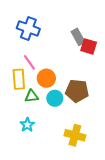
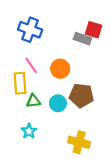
gray rectangle: (78, 37) -> (82, 39), turned -42
red square: (89, 46) -> (94, 30), moved
orange circle: (46, 78) -> (60, 69), moved

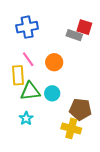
blue cross: (30, 30) -> (27, 27), turned -30
brown pentagon: (81, 95) -> (80, 109), moved
green triangle: (33, 101) -> (30, 91), size x1.5

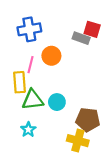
pink line: (28, 59) -> (30, 65), turned 49
orange circle: (54, 62) -> (51, 56), moved

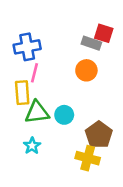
blue cross: (29, 29) -> (27, 47), moved
orange circle: (51, 56) -> (86, 70), moved
brown pentagon: (88, 120) -> (99, 135), turned 30

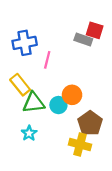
orange circle: (86, 70) -> (72, 95), moved
pink line: (35, 73) -> (47, 60), moved
yellow rectangle: (22, 93) -> (20, 85), turned -35

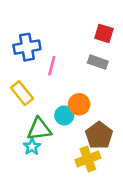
gray rectangle: (83, 39) -> (98, 62), moved
green triangle: (34, 103) -> (39, 129), moved
yellow cross: (80, 145) -> (88, 159), turned -35

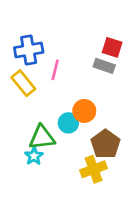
red square: (104, 33) -> (112, 47), moved
yellow rectangle: (22, 93) -> (23, 83), moved

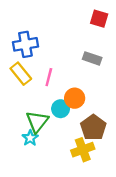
red square: (112, 47) -> (99, 19), moved
pink line: (55, 70) -> (49, 77), moved
green triangle: (42, 137) -> (37, 122), turned -45

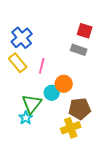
red square: (99, 19) -> (85, 31), moved
blue cross: (25, 44) -> (22, 38), turned -30
brown pentagon: (93, 127) -> (80, 109), turned 30

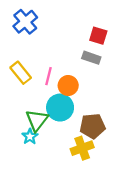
blue cross: (22, 38) -> (25, 22), moved
orange circle: (64, 84) -> (68, 85), moved
cyan circle: (52, 93) -> (60, 108), size x1.5

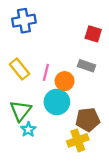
blue cross: (25, 22) -> (24, 21), turned 30
gray rectangle: (91, 58) -> (87, 66), moved
green triangle: (37, 120) -> (21, 111), moved

